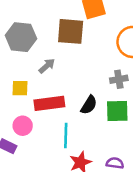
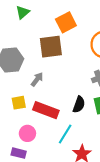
red rectangle: (49, 103) -> (46, 110), turned 40
cyan line: (66, 136) -> (65, 134), turned 42

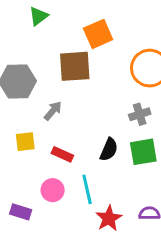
red rectangle: (46, 110) -> (62, 154), size x0.6
pink circle: (27, 133) -> (53, 190), moved
cyan line: (65, 134) -> (87, 189), turned -48

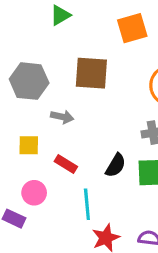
orange square: (98, 34) -> (132, 28), moved
gray arrow: (53, 111) -> (62, 117), turned 54
pink circle: (53, 190) -> (34, 193), moved

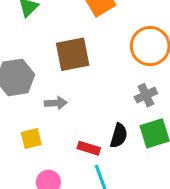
red rectangle: (66, 164) -> (89, 148), moved

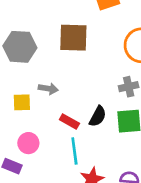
gray arrow: (56, 103) -> (48, 89), moved

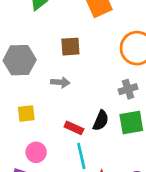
brown square: (73, 38) -> (70, 47), size x0.7
gray arrow: (48, 89) -> (60, 82), moved

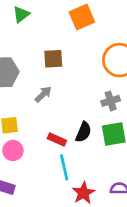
gray arrow: (60, 82) -> (43, 94), turned -48
pink circle: (36, 152) -> (13, 150), moved

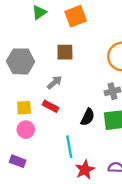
orange square: (82, 17) -> (76, 16), moved
red rectangle: (57, 139) -> (50, 106), moved

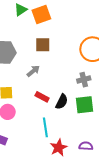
orange square: (76, 16) -> (41, 15), moved
red rectangle: (50, 106) -> (42, 97), moved

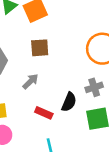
black semicircle: (62, 102) -> (69, 102), moved

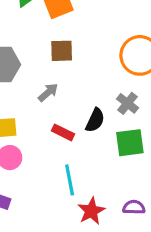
gray cross: (94, 87) -> (127, 103), turned -36

